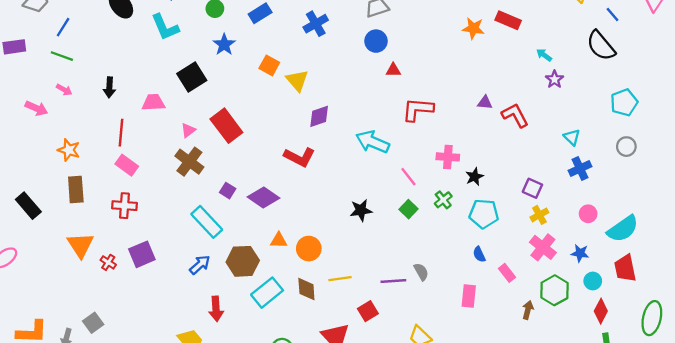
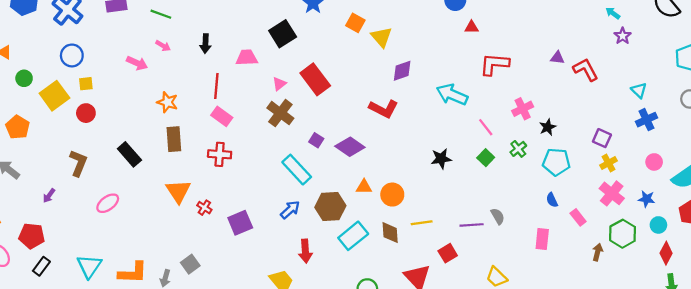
pink cross: (448, 157) -> (523, 109), turned -30
purple square: (142, 254) -> (240, 223), moved

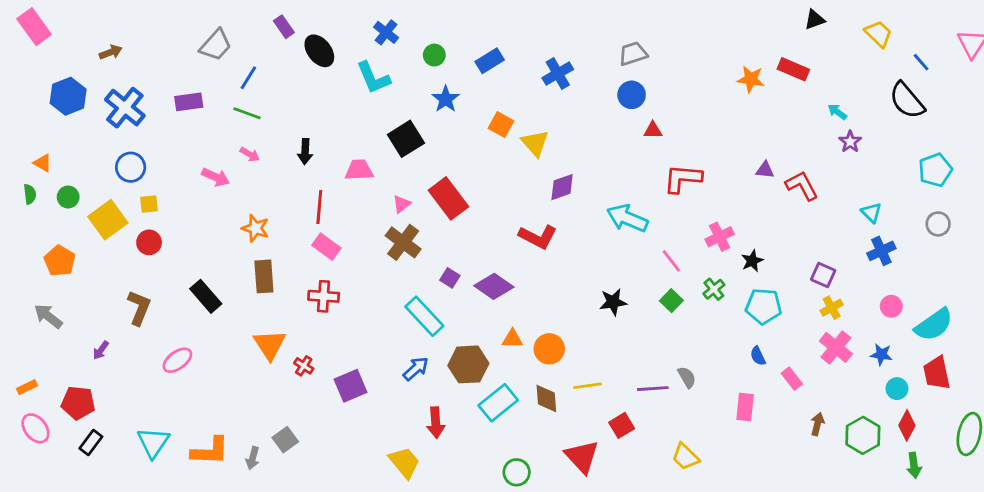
green hexagon: (623, 234) -> (863, 435), moved

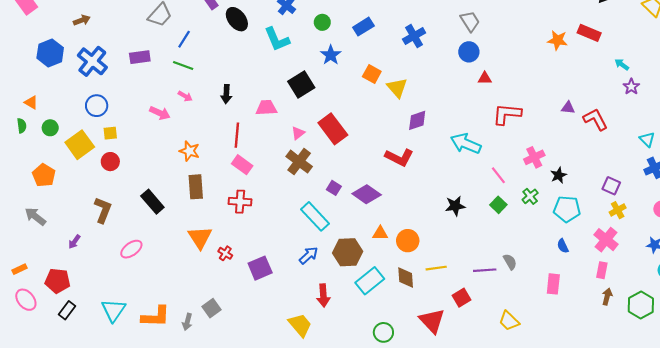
gray trapezoid: (633, 54) -> (470, 21), turned 75
pink cross: (836, 347) -> (606, 240), moved
pink rectangle: (792, 379) -> (602, 270), moved, turned 49

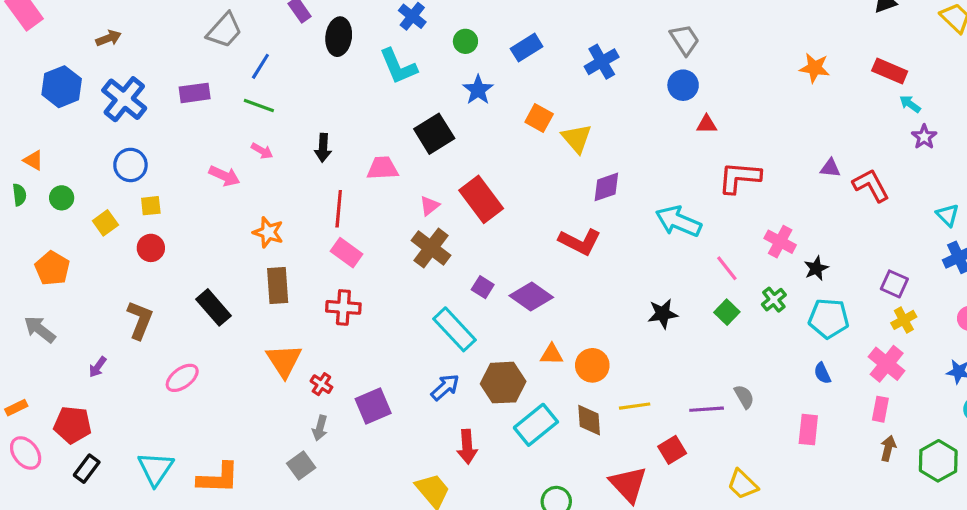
black ellipse: (237, 19) -> (339, 37), turned 45
red rectangle: (589, 33) -> (890, 71), moved
yellow square: (80, 145) -> (105, 223), size x0.6
pink cross: (534, 157) -> (780, 242), turned -36
gray arrow: (187, 322) -> (320, 428), moved

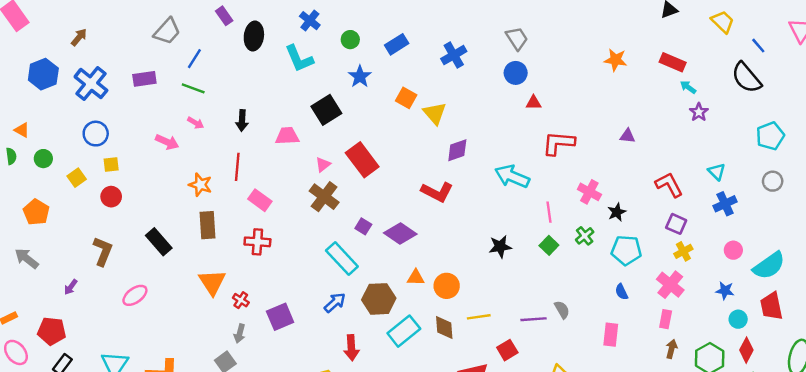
brown arrow: (109, 38) -> (79, 37), turned -30
red L-shape: (871, 185) -> (669, 185), moved
red line: (339, 209) -> (237, 167), moved
pink line: (727, 268) -> (549, 212), turned 30

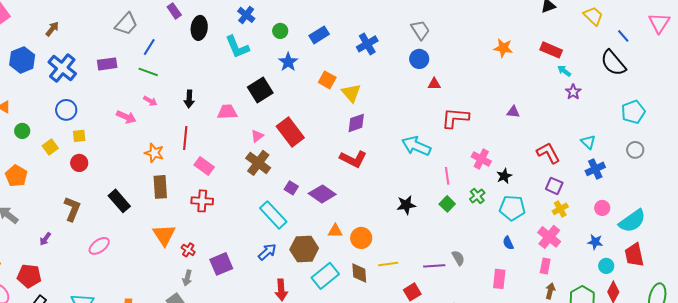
purple diamond: (457, 150) -> (356, 123), moved

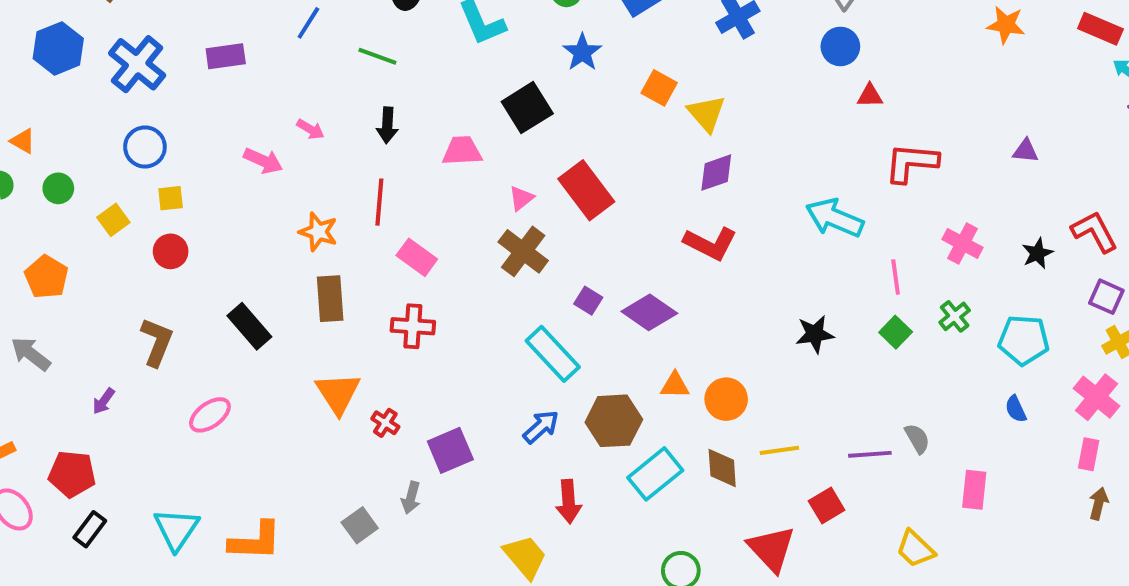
green line: (148, 72) -> (377, 56), moved
black star: (504, 176) -> (1037, 253), moved
gray arrow: (187, 278) -> (411, 498), moved
pink rectangle: (499, 279) -> (974, 490), moved

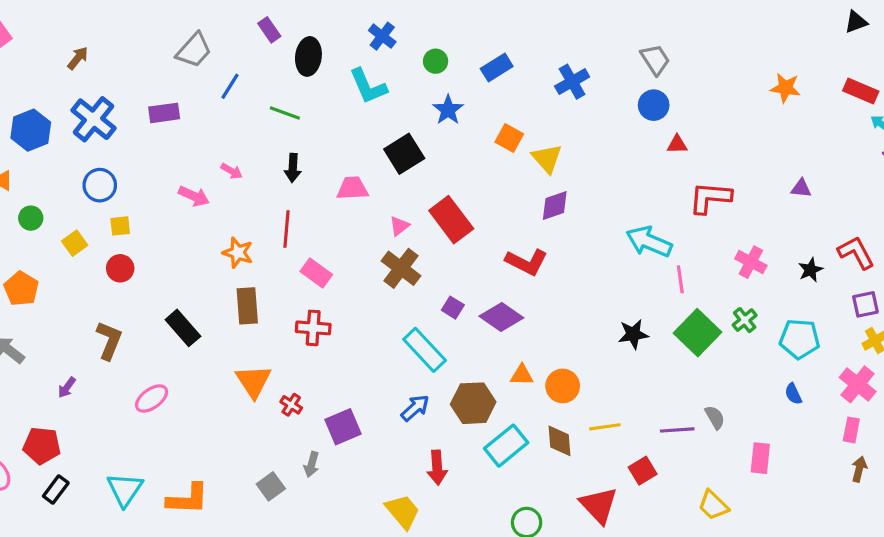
blue hexagon: (58, 48) -> (31, 130), moved
red L-shape: (710, 243) -> (527, 262), moved
pink line: (896, 277) -> (680, 279), moved
purple square: (1106, 297) -> (865, 304), turned -36
green square: (896, 332) -> (698, 333), size x1.8

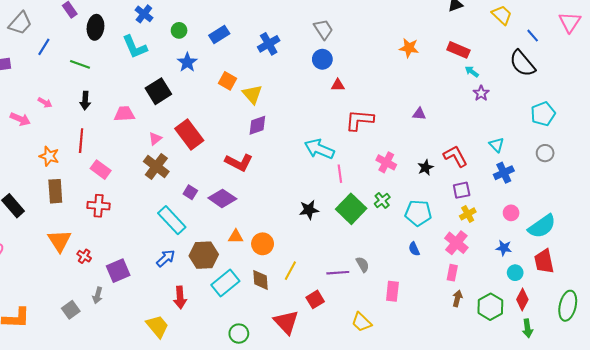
yellow line: (605, 427) -> (290, 271), turned -54

